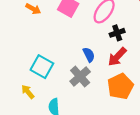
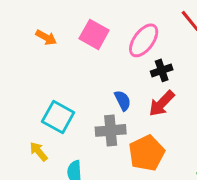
gray cross: (80, 76) -> (111, 130), turned 36
orange pentagon: (120, 86) -> (147, 153), moved

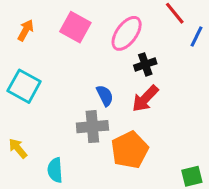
orange arrow: (46, 37) -> (26, 30), turned -90
cyan square: (58, 117) -> (24, 86), moved

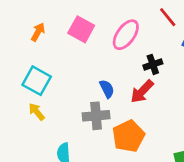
black cross: (145, 64) -> (153, 64), moved
yellow arrow: (18, 148) -> (37, 112), moved

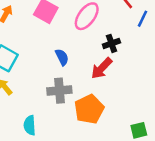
blue semicircle: (107, 89) -> (62, 57), moved

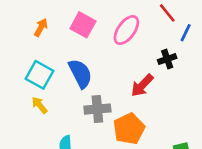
black cross: (111, 43) -> (167, 59), moved
blue semicircle: (62, 57) -> (80, 73), moved, size x1.6

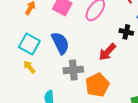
black cross: (167, 59) -> (126, 32), turned 32

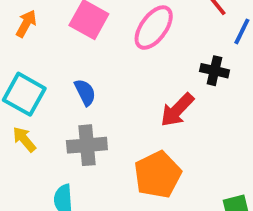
blue semicircle: (60, 43) -> (85, 92), size x0.6
gray cross: (73, 70) -> (87, 145), moved

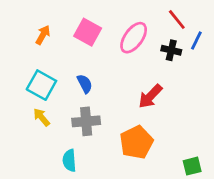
black cross: (214, 71) -> (171, 50), moved

